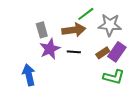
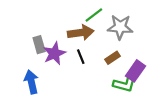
gray rectangle: (42, 30) -> (39, 45), moved
black line: (74, 52) -> (81, 57), turned 64
purple rectangle: (117, 52) -> (135, 71), moved

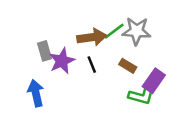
green line: (94, 15) -> (114, 31), moved
brown rectangle: (112, 58) -> (128, 66), turned 64

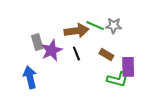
green line: (114, 31) -> (95, 26), turned 60
gray star: (136, 31) -> (114, 26), size x0.7
purple rectangle: (154, 81) -> (128, 67), turned -36

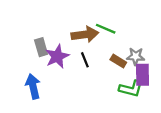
gray star: (114, 26) -> (136, 56), moved

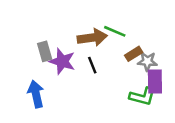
purple star: (57, 56) -> (62, 61), turned -30
brown rectangle: (118, 61) -> (134, 54), moved, turned -63

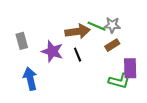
gray rectangle: (45, 51) -> (22, 41), moved
gray star: (147, 61) -> (112, 25), moved

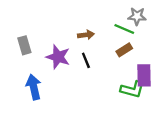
gray star: (112, 25) -> (137, 16), moved
green line: (96, 26) -> (124, 29), moved
brown arrow: (78, 31) -> (86, 35), size x0.6

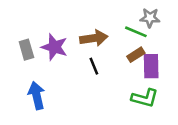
brown arrow: (86, 35) -> (94, 38), size x1.5
purple star: (58, 57) -> (54, 47), moved
purple rectangle: (144, 75) -> (151, 66), moved

